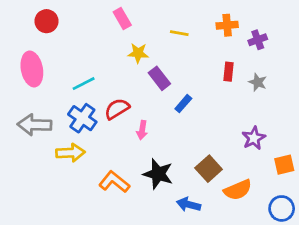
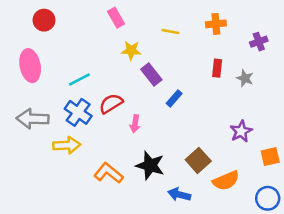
purple cross: (258, 40) -> (259, 42), moved

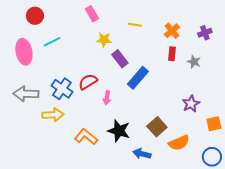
orange cross: (216, 24) -> (172, 31), moved, turned -35
cyan line: (79, 80) -> (52, 42), moved
blue rectangle: (174, 98) -> (138, 78), size x1.6

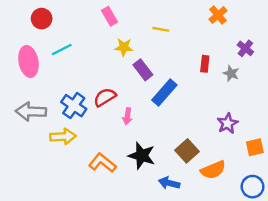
orange cross: (172, 31) -> (218, 15), moved
purple cross: (205, 33) -> (245, 48), moved, turned -32

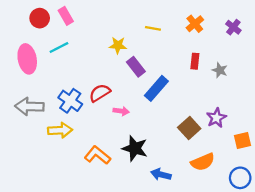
orange cross: (218, 15) -> (195, 24), moved
pink rectangle: (110, 16) -> (66, 16), moved
purple cross: (245, 48) -> (233, 27), moved
pink arrow: (127, 116) -> (121, 111), turned -91
brown square: (187, 151) -> (189, 128), moved

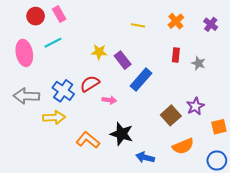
yellow star: (118, 45) -> (99, 52), moved

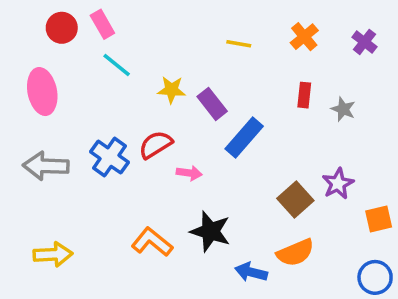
cyan line: (53, 43) -> (117, 65), moved, turned 66
yellow arrow: (54, 117) -> (53, 254), moved
orange semicircle: (183, 146) -> (295, 253), moved

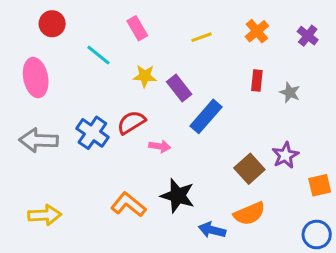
pink rectangle: (102, 24) -> (137, 28), moved
yellow line: (239, 44) -> (202, 37), turned -30

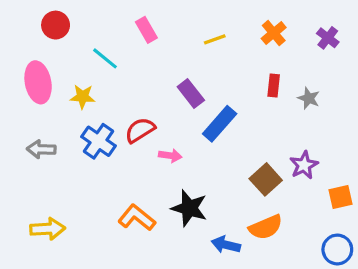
yellow star: (145, 76) -> (83, 97), moved
gray arrow: (39, 140) -> (41, 149), size x0.7

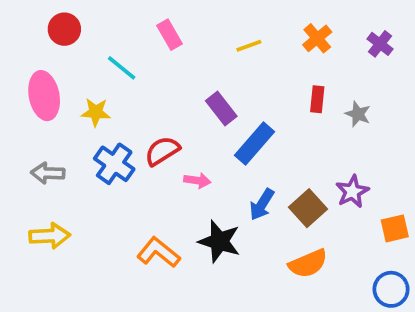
yellow arrow: (48, 229) -> (50, 236), moved
blue arrow: (226, 245) -> (262, 204), moved, turned -72

